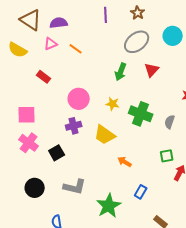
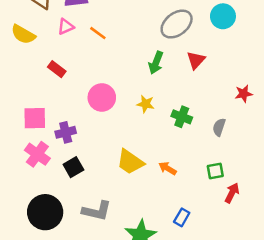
green cross: (141, 114) -> (182, 117), size x0.7
purple cross: (74, 126) -> (66, 132), moved
yellow trapezoid: (105, 135) -> (130, 162), moved
orange arrow: (125, 162) -> (168, 168), moved
black circle: (35, 188) -> (45, 212), size x1.4

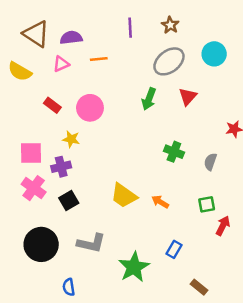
orange line: (98, 33) -> (99, 59), moved, turned -42
pink circle: (102, 97) -> (90, 108), moved
yellow star: (146, 104) -> (71, 139), moved

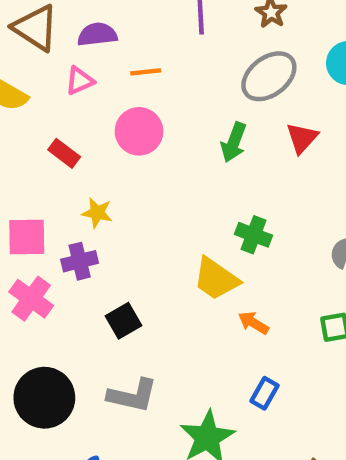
pink circle: (90, 108) -> (139, 131), moved
green cross: (174, 152) -> (253, 235), moved
yellow trapezoid: (124, 196) -> (216, 279), moved
black square: (69, 201) -> (124, 321), moved
blue rectangle: (174, 249) -> (264, 393), moved

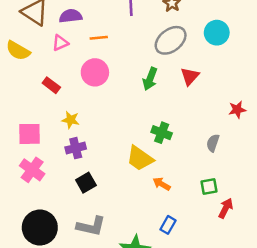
purple cross: (80, 261) -> (76, 148), moved

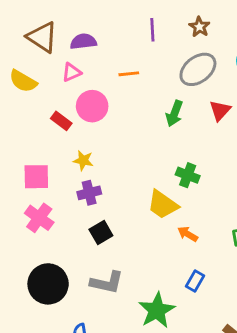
orange line: (99, 38) -> (129, 74), moved
pink circle: (95, 72) -> (92, 106), moved

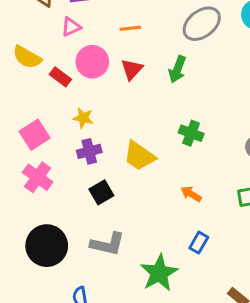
yellow semicircle: (23, 81) -> (27, 57), moved
red triangle: (220, 111) -> (132, 69), moved
pink square: (36, 177) -> (35, 135), turned -32
yellow trapezoid: (163, 205) -> (139, 156), moved

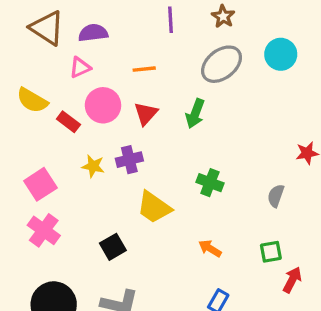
purple cross: (89, 151) -> (129, 160), moved

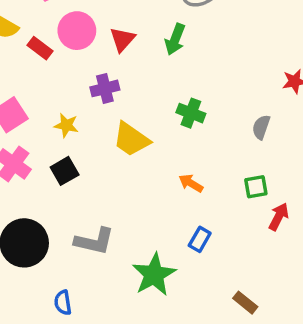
yellow star: (93, 166) -> (66, 125), moved
black square: (113, 247) -> (65, 171), moved

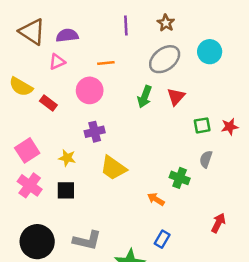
pink circle: (77, 31) -> (90, 90), moved
red triangle: (122, 39) -> (176, 97), moved
green cross: (191, 113) -> (180, 178), moved
black square: (65, 171) -> (66, 190), turned 30
green square: (256, 187) -> (202, 125), moved

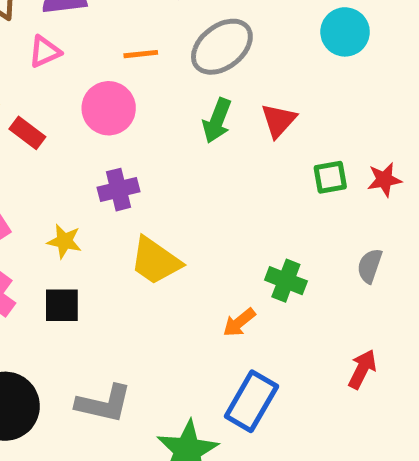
gray ellipse: (165, 59) -> (222, 47), moved
gray semicircle: (206, 159) -> (370, 266), moved
orange arrow: (156, 199) -> (239, 322), turned -70
blue rectangle: (162, 239) -> (251, 401), size x1.6

